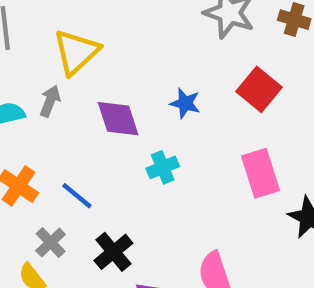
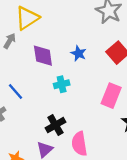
pink rectangle: (261, 173) -> (111, 96), turned 30
black cross: (113, 252) -> (55, 125), moved

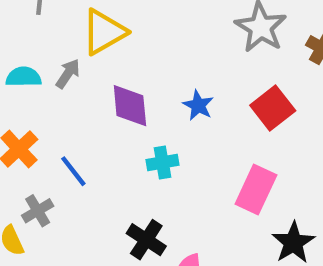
black cross: (55, 125) -> (146, 240), turned -30

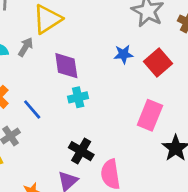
blue star: (198, 105) -> (123, 54), moved, turned -30
cyan cross: (162, 162) -> (78, 97), moved

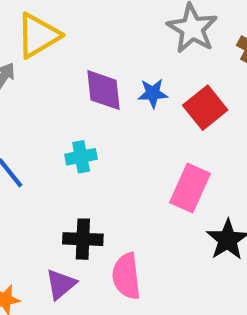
purple diamond: (66, 66) -> (103, 90), moved
black cross: (81, 151) -> (83, 239), turned -30

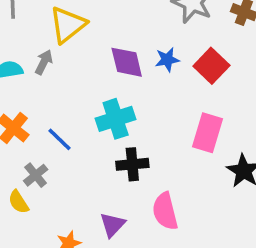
cyan cross: (81, 157) -> (116, 119), size x1.5
black cross: (83, 239) -> (132, 164), moved

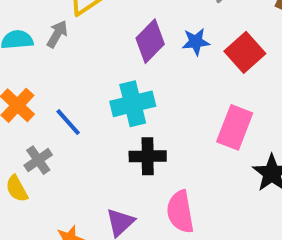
purple diamond: (127, 62) -> (150, 41), turned 54

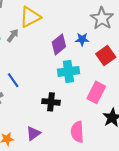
blue star: (196, 42) -> (82, 39), moved
cyan cross: (133, 104) -> (68, 71), moved
pink semicircle: (180, 212) -> (77, 132), moved

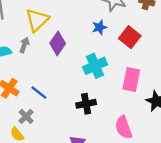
purple diamond: (59, 44) -> (58, 43), moved

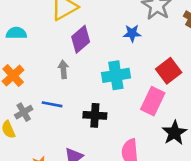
red square: (130, 37) -> (169, 71), moved
gray arrow: (24, 45) -> (63, 69), moved, turned -40
blue line: (39, 93) -> (52, 104), moved, turned -42

